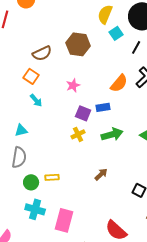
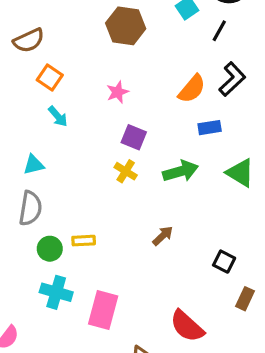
brown semicircle: (42, 53) -> (29, 40), moved
blue rectangle: (103, 107) -> (210, 128), moved
yellow cross: (78, 134) -> (126, 171), turned -32

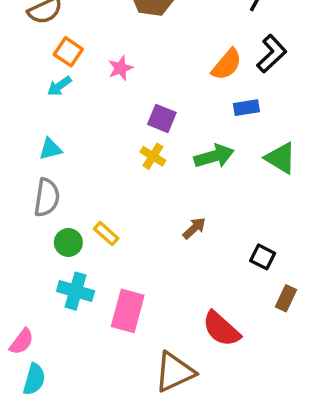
pink star: (118, 92) -> (121, 68), moved
cyan arrow: (58, 116) -> (59, 86), moved, turned 95
yellow rectangle: (84, 241) -> (106, 234), turned 45

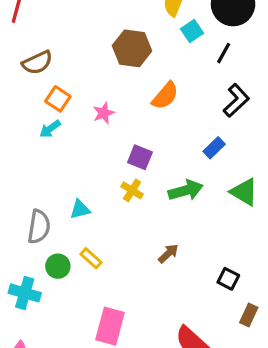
orange semicircle: (227, 64) -> (165, 96), moved
blue rectangle: (246, 108) -> (214, 148), turned -35
cyan triangle: (50, 149) -> (80, 209), moved
cyan cross: (76, 291) -> (25, 293), moved

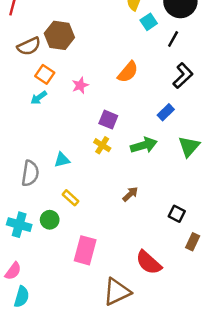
brown hexagon: (132, 48) -> (59, 35), moved
green triangle: (244, 192) -> (189, 146), turned 40
green circle: (58, 266) -> (50, 220), moved

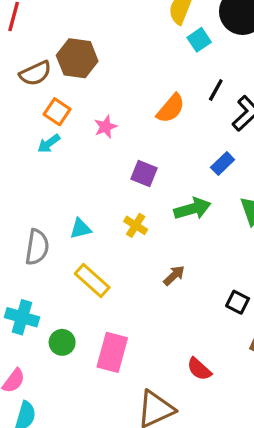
black line: (173, 39) -> (216, 90), moved
yellow cross: (102, 145) -> (136, 225), moved
yellow rectangle: (70, 198) -> (92, 281), size x1.5
green circle: (50, 220) -> (62, 342), moved
red semicircle: (149, 263) -> (199, 369), size x0.7

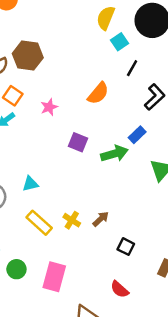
black line: (216, 90) -> (132, 68), moved
green arrow: (192, 209) -> (114, 154), moved
yellow cross: (136, 225) -> (72, 220), moved
black square: (238, 302) -> (126, 247), moved

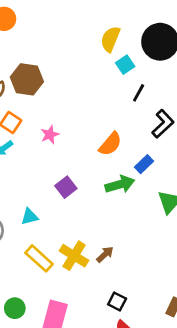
orange semicircle: (98, 93) -> (110, 144), moved
purple square: (78, 142) -> (66, 187), moved, turned 30
yellow cross: (72, 220) -> (74, 256), size x1.5
black square: (126, 247) -> (117, 301), moved

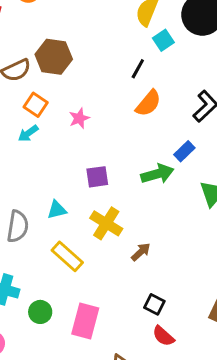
black line: (139, 93) -> (138, 69), moved
orange semicircle: (110, 144) -> (148, 103), moved
purple square: (66, 187) -> (97, 177), turned 30
yellow cross: (74, 256) -> (106, 223), moved

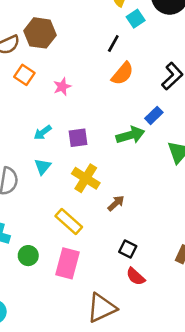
cyan arrow: (28, 133) -> (43, 132), moved
cyan triangle: (57, 210) -> (43, 167), turned -36
yellow rectangle: (67, 256) -> (69, 222), moved

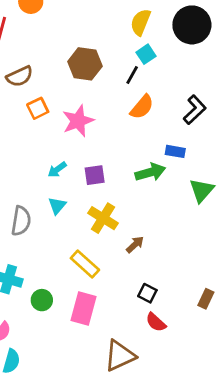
cyan square: (136, 19) -> (146, 54), moved
brown hexagon: (40, 33) -> (85, 64), moved
orange square: (24, 75) -> (38, 108), turned 30
pink star: (62, 87) -> (78, 121), size x1.6
blue rectangle: (154, 115) -> (175, 151), turned 54

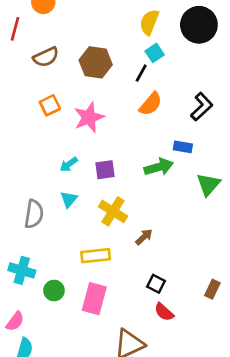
brown semicircle: (20, 76) -> (46, 57), moved
yellow rectangle: (85, 264) -> (96, 256), turned -48

